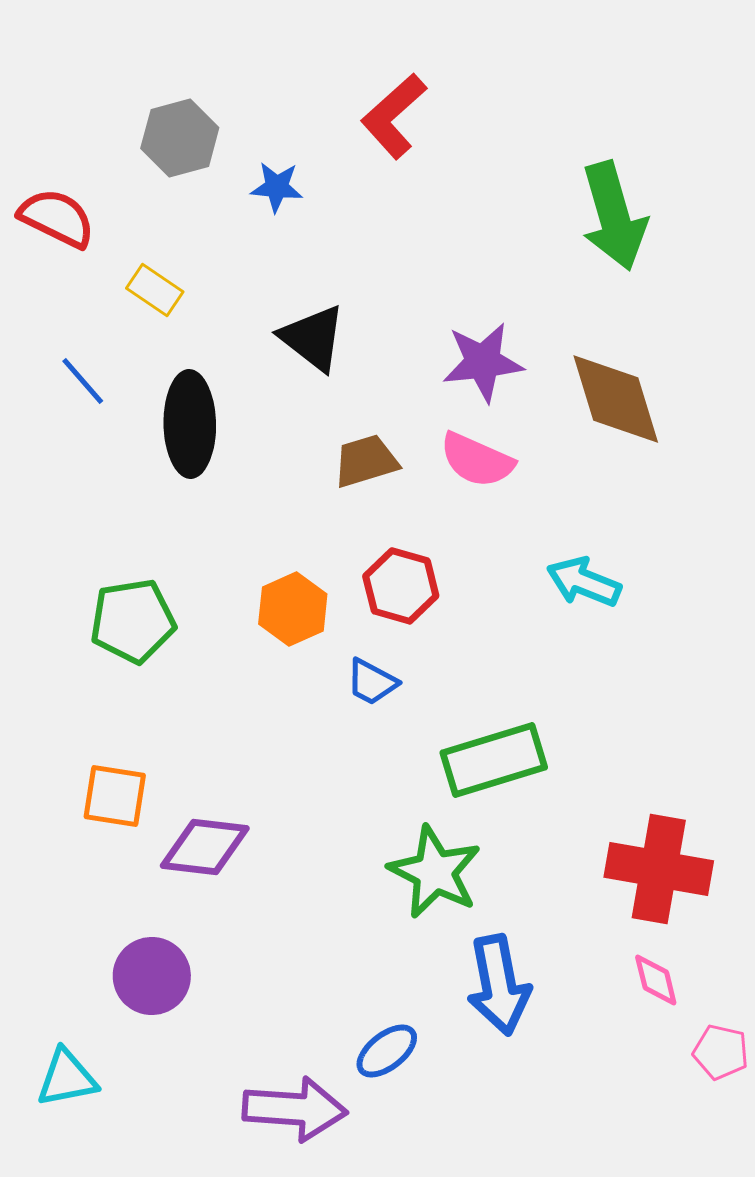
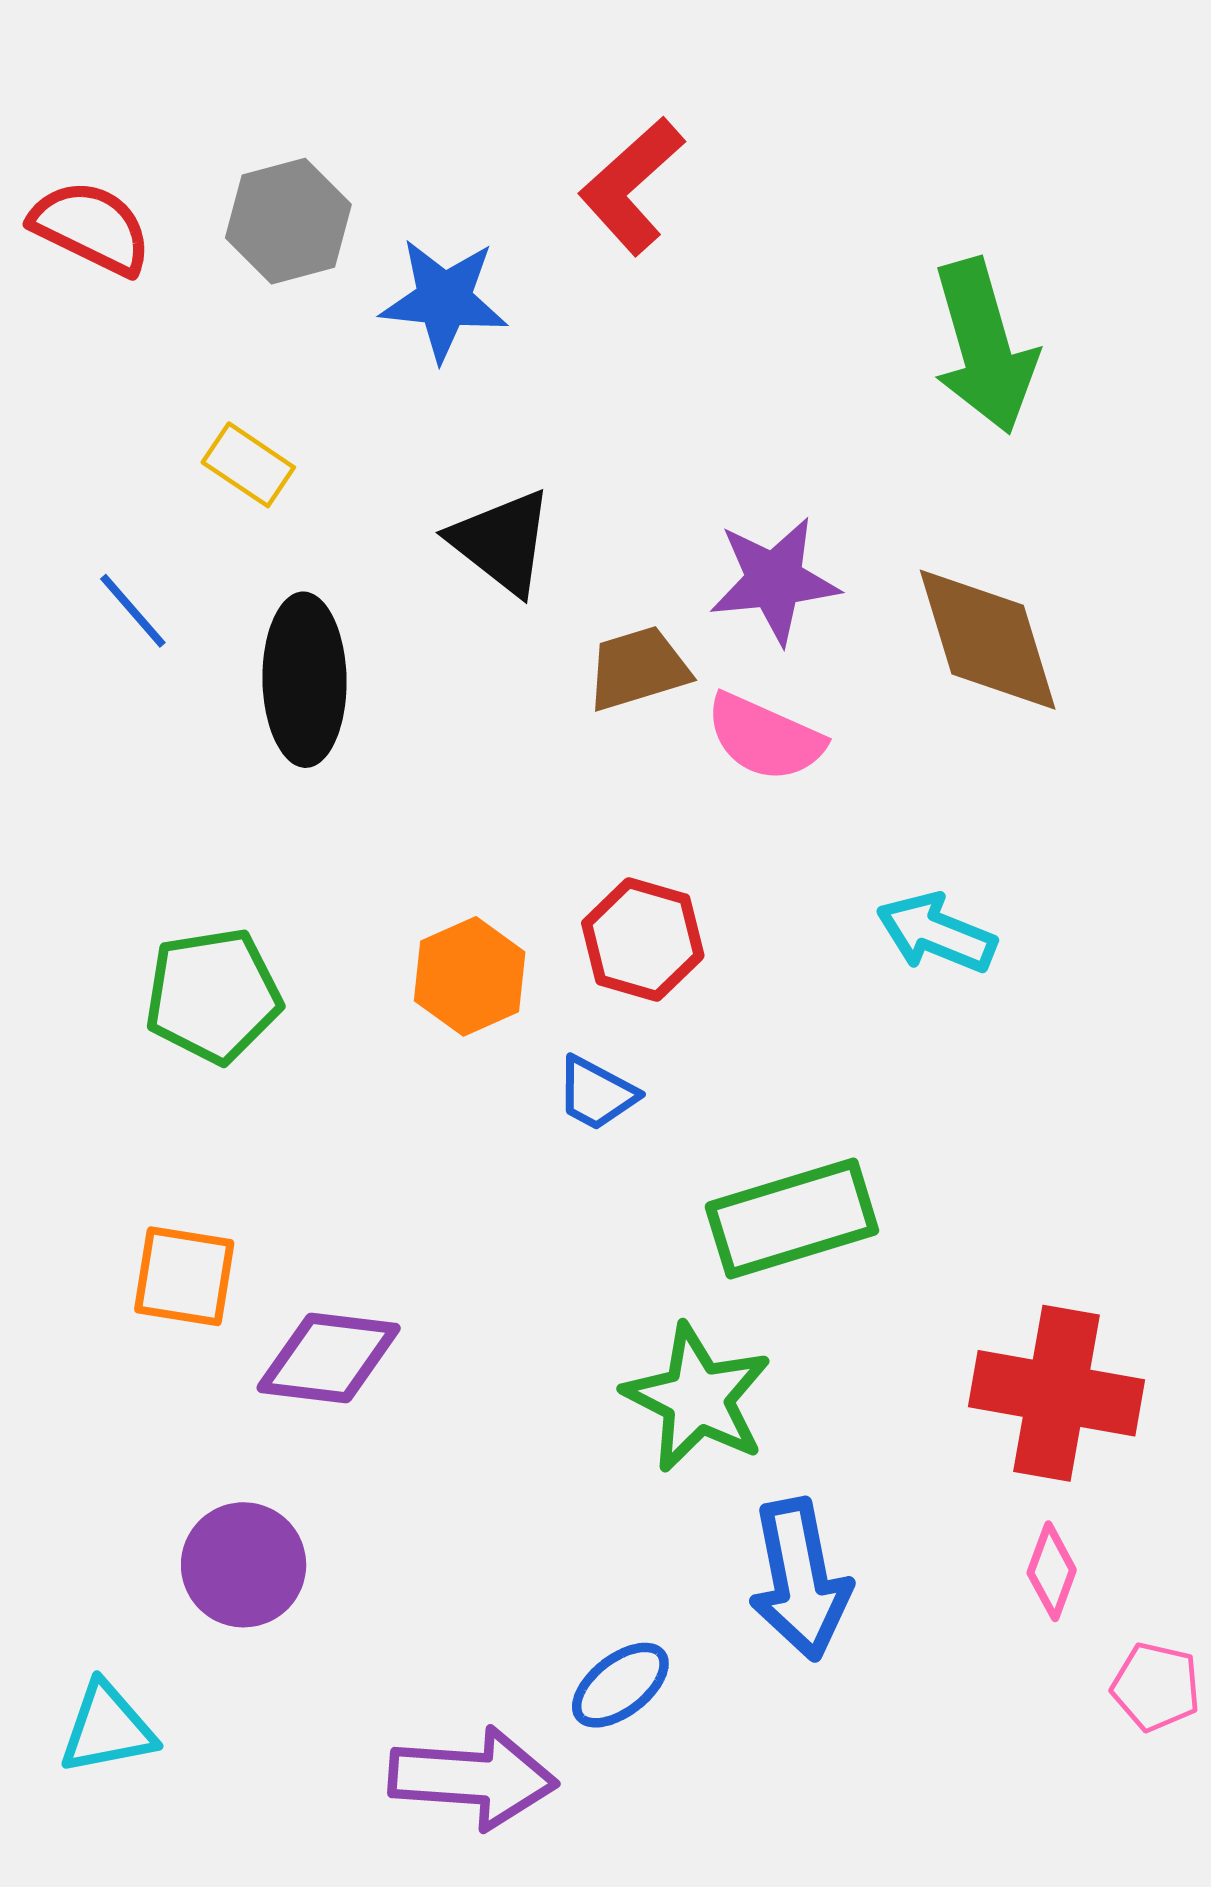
blue star: (277, 187) -> (444, 300), size x1.5
red semicircle: (57, 218) -> (91, 228), moved
brown trapezoid: (366, 461) -> (638, 668), moved
pink diamond: (656, 980) -> (1052, 1571), turned 34

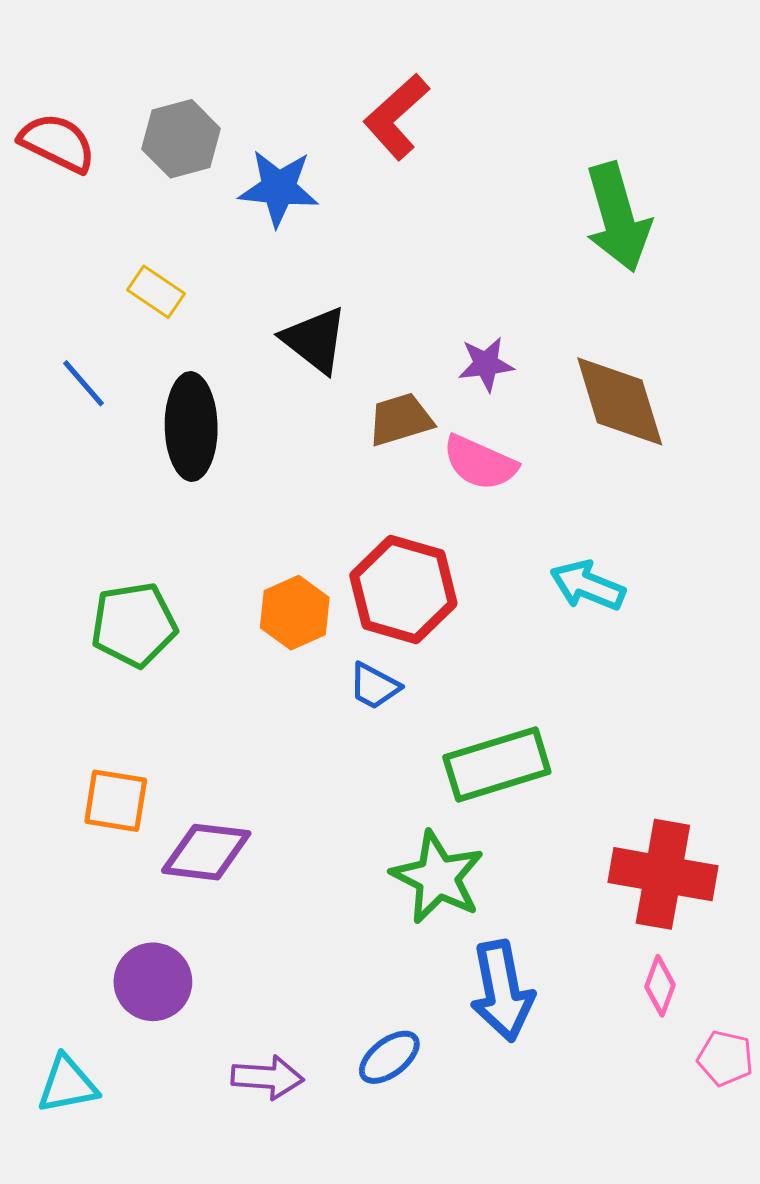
purple star: (774, 580) -> (486, 364), size x0.7
red hexagon: (643, 939) -> (403, 589), size x1.4
purple arrow: (473, 1778) -> (268, 1077), moved, size x0.7

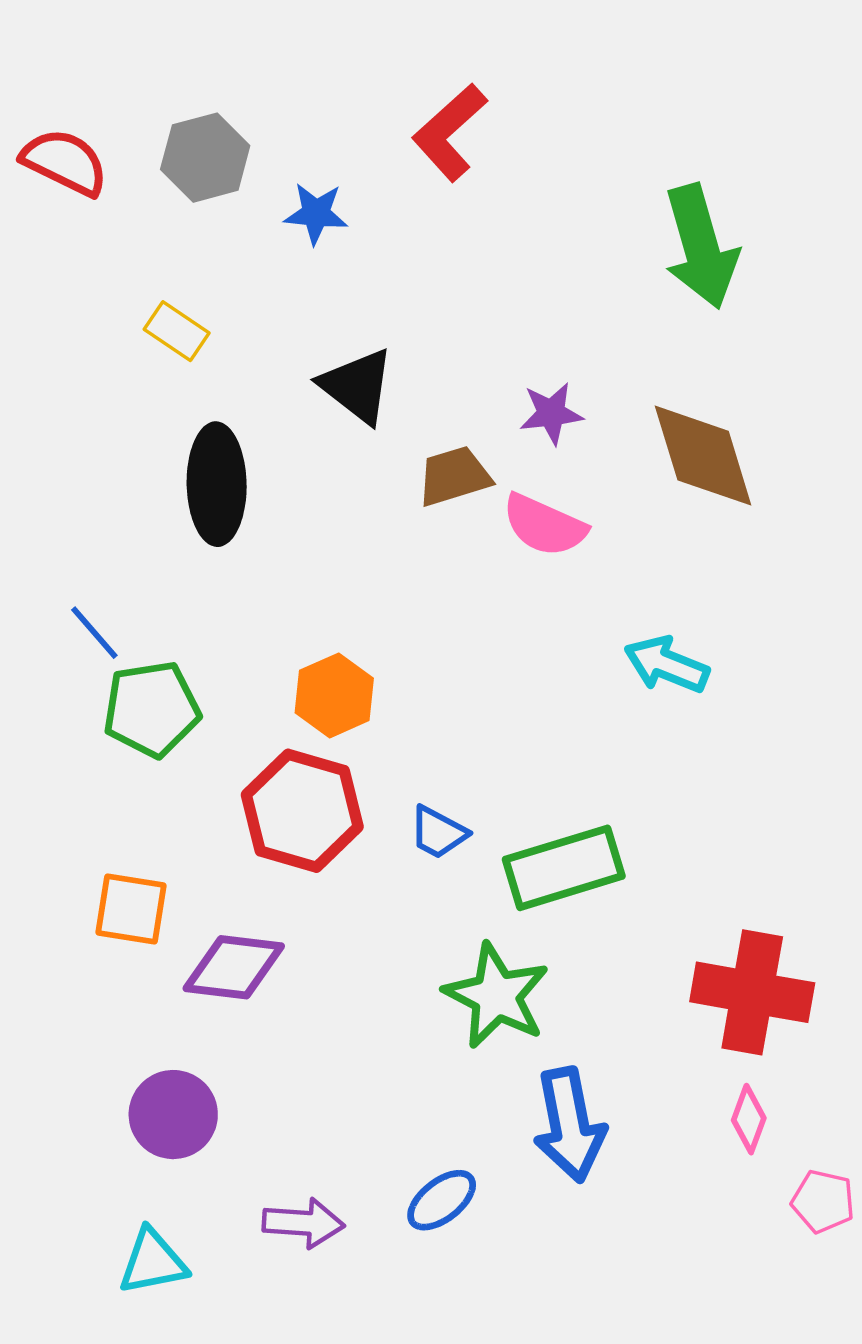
blue star: (279, 188) -> (316, 213), size x0.7
blue line: (84, 383) -> (94, 633), moved
red hexagon: (403, 589) -> (302, 811), moved
blue trapezoid: (374, 686) -> (438, 832), moved
cyan triangle: (67, 1084) -> (153, 1262), moved

